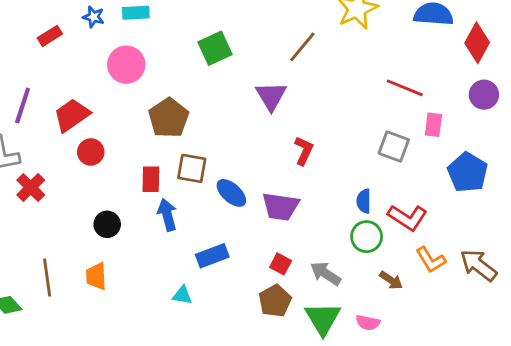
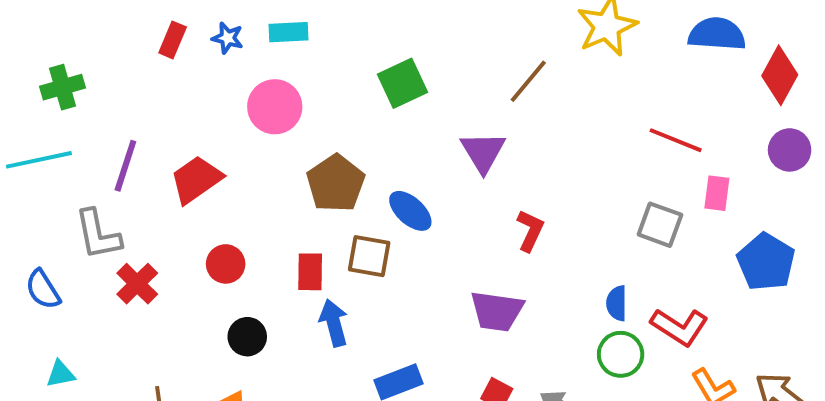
red rectangle: (50, 36) -> (173, 40), moved, turned -35
red circle: (91, 152) -> (226, 264), moved
blue ellipse: (231, 193) -> (410, 211), moved

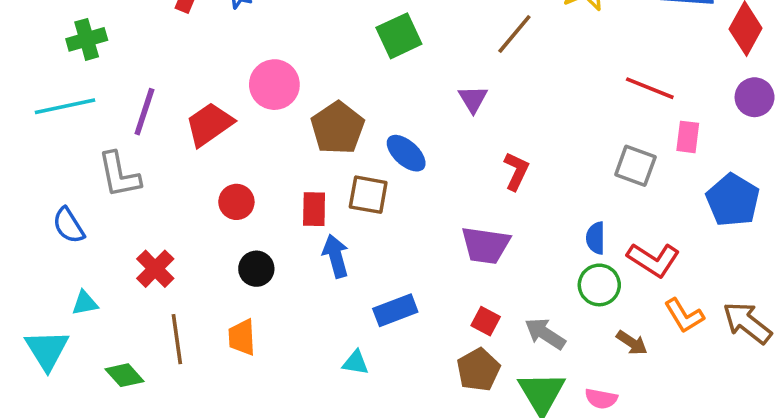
pink circle: (275, 107) -> (274, 85), moved
purple triangle: (483, 152) -> (473, 99), size x0.7
red cross: (137, 284) -> (155, 269), moved

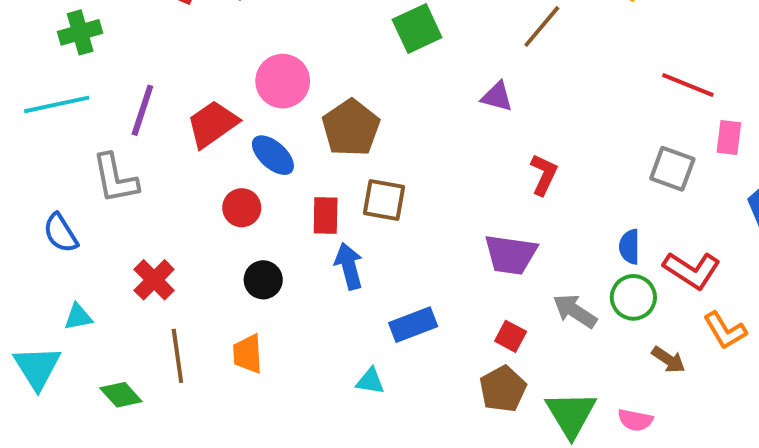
purple triangle: (473, 99) -> (497, 97), turned -44
blue ellipse: (406, 153) -> (273, 155), moved
gray arrow: (545, 334) -> (575, 311), moved

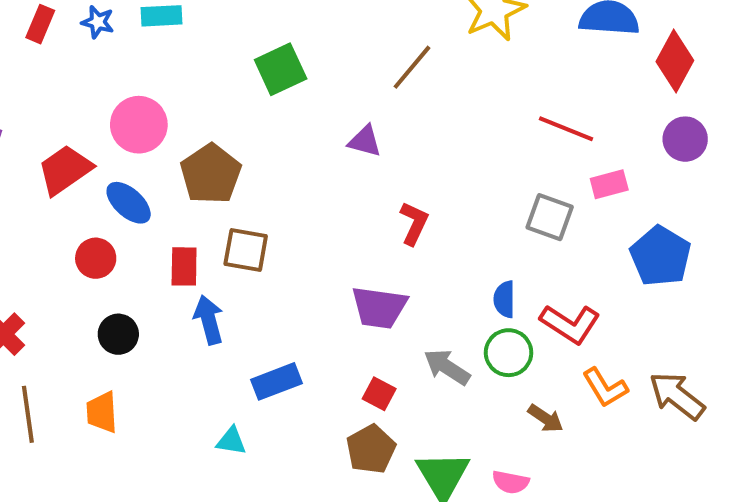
pink rectangle: (729, 138) -> (609, 184), turned 68

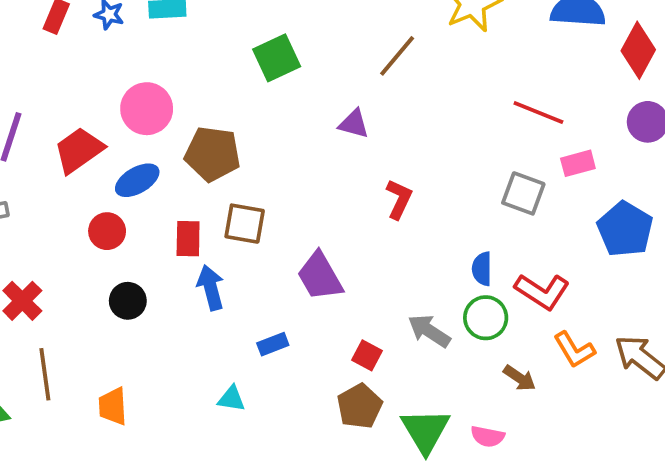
brown pentagon: (211, 174) -> (213, 154), turned -30
blue ellipse: (129, 203) -> (137, 180), turned -72
purple trapezoid: (379, 307) -> (320, 276), moved, turned 52
blue rectangle: (276, 381) -> (273, 344), size x0.7
orange trapezoid: (102, 412) -> (113, 406), moved

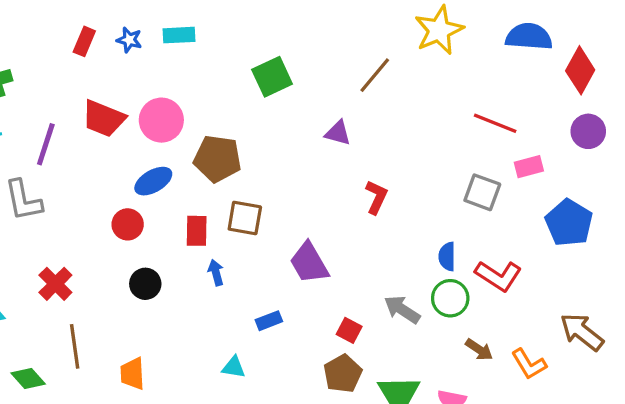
red trapezoid: (79, 150) -> (104, 118), moved, turned -123
blue arrow: (211, 288) -> (216, 273), size x0.7
orange L-shape: (574, 350) -> (529, 364), moved

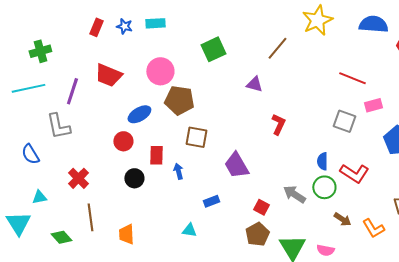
pink circle: (161, 120) -> (160, 71), moved
red rectangle: (197, 231) -> (156, 155), moved

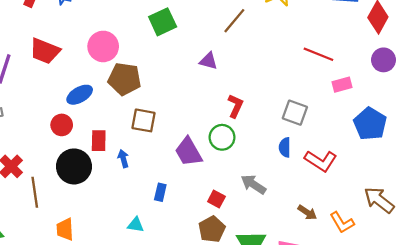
gray square: (344, 121) -> (295, 113), moved
black circle: (134, 178) -> (74, 166), size x1.6
green circle: (324, 187) -> (222, 137), moved
blue rectangle: (211, 201) -> (160, 192), turned -56
brown line: (90, 217) -> (35, 192), moved

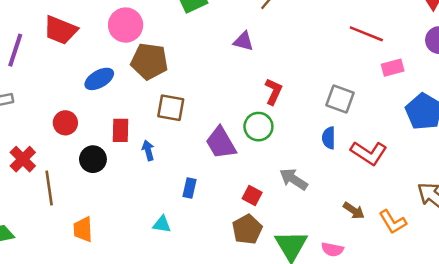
red circle: (62, 125) -> (65, 123), moved
black circle: (74, 166) -> (93, 159), size x0.7

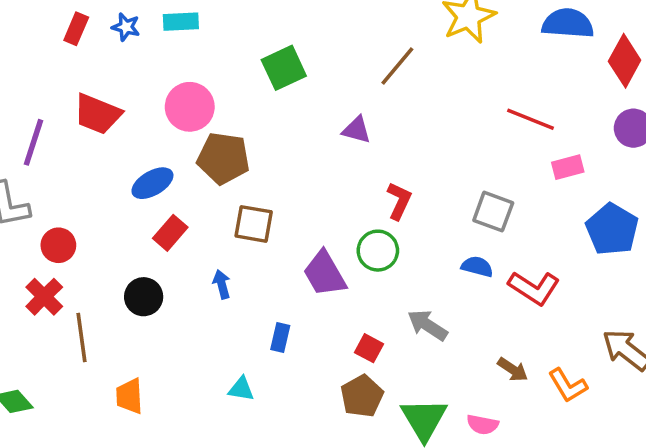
red circle: (65, 123) -> (58, 245), moved
red rectangle: (121, 130) -> (170, 233), moved, turned 40
blue semicircle: (329, 138) -> (477, 267), turned 105

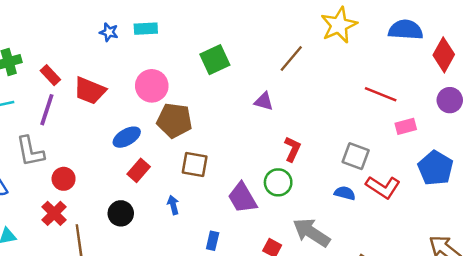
red rectangle: (76, 29) -> (50, 75), moved, turned -66
red L-shape: (534, 288) -> (383, 187), moved
gray arrow: (428, 325) -> (311, 232), size x1.4

